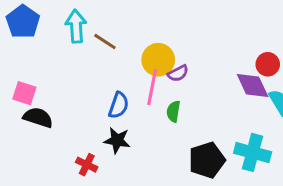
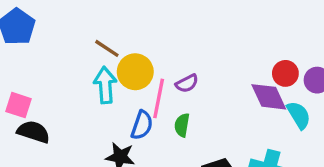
cyan arrow: (76, 26) -> (105, 85), moved
yellow circle: (158, 60) -> (135, 72), moved
blue semicircle: (119, 105) -> (142, 125), moved

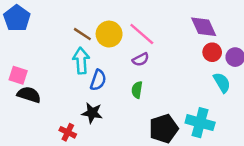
yellow circle: (135, 72) -> (109, 34), moved
purple diamond: (269, 97) -> (204, 27), moved
pink line: (159, 98) -> (142, 34), moved, turned -60
blue semicircle: (142, 125) -> (98, 80), moved

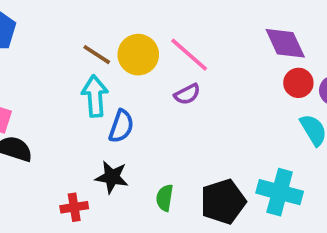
green semicircle: (137, 90) -> (165, 198), moved
red cross: (68, 132) -> (74, 207), turned -35

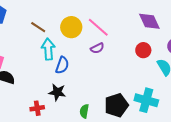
brown line: (97, 55) -> (38, 27), moved
red circle: (298, 83) -> (143, 50), moved
green semicircle: (165, 198) -> (84, 111), moved

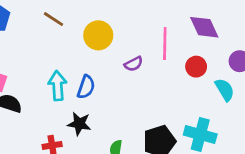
brown line: (38, 27) -> (53, 19), moved
pink line: (98, 27) -> (165, 44), moved, turned 50
cyan arrow: (48, 49) -> (58, 86), moved

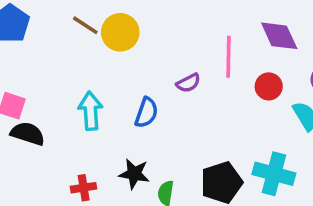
yellow circle: (98, 35) -> (120, 32), moved
blue semicircle: (86, 87) -> (146, 113), moved
black star: (79, 124) -> (134, 174), moved

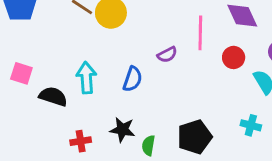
black semicircle: (28, 134) -> (53, 96), moved
cyan cross: (274, 174) -> (251, 125), moved, size x0.6

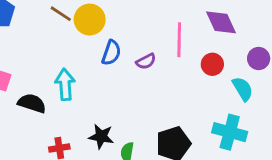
blue semicircle: (133, 79) -> (111, 53), moved
cyan cross: (251, 125) -> (230, 132), size x1.6

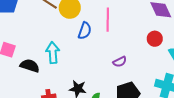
pink line: (179, 40) -> (108, 20), moved
purple semicircle: (146, 61) -> (120, 62), moved

